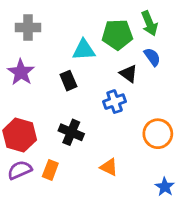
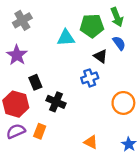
gray cross: (28, 28) -> (22, 20), turned -30
black rectangle: (68, 81) -> (35, 82), moved
orange triangle: (109, 167) -> (91, 142), moved

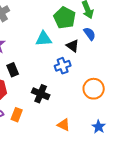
green pentagon: (92, 26) -> (65, 18), turned 30
cyan triangle: (66, 38) -> (44, 39), moved
black cross: (56, 102) -> (41, 94), moved

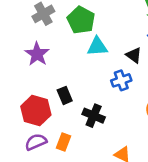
green pentagon: (65, 18) -> (81, 20), moved
black rectangle: (13, 70) -> (65, 95), moved

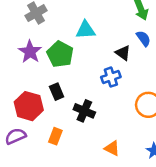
green pentagon: (81, 20) -> (60, 54), moved
cyan triangle: (97, 46) -> (86, 30), moved
purple semicircle: (36, 142) -> (16, 136), moved

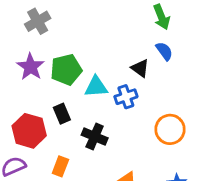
cyan triangle: (86, 30) -> (96, 87), moved
green pentagon: (60, 54) -> (66, 70), turned 30

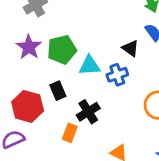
black cross: (95, 137) -> (88, 112), turned 35
orange rectangle: (60, 166) -> (70, 133), moved

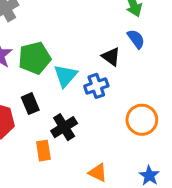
cyan triangle: (90, 65) -> (65, 76), turned -45
orange rectangle: (70, 133) -> (43, 151), turned -30

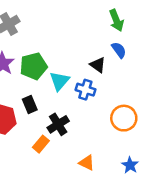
blue cross: (96, 86) -> (85, 90), turned 36
orange rectangle: (43, 151) -> (41, 144), turned 49

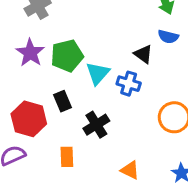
blue semicircle: (119, 50) -> (168, 37), turned 140
orange rectangle: (41, 144) -> (67, 157), moved, turned -42

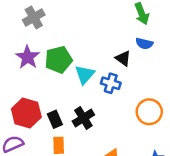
black rectangle: (63, 101) -> (55, 119), moved

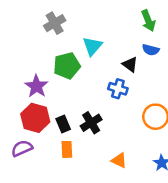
gray cross: (34, 17) -> (55, 23), moved
purple star: (28, 57) -> (36, 86), moved
cyan triangle: (85, 75) -> (92, 46), moved

